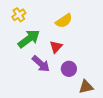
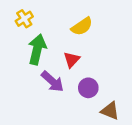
green arrow: (29, 39) -> (37, 49), turned -40
brown triangle: (86, 87) -> (110, 111), turned 35

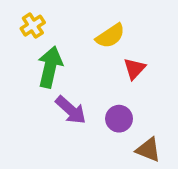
red triangle: (72, 60) -> (135, 69), moved

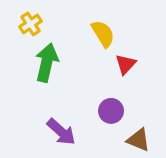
yellow semicircle: (110, 36) -> (103, 34), turned -88
purple arrow: (71, 110) -> (61, 132), moved

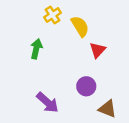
yellow cross: (31, 24) -> (52, 15), moved
green arrow: (47, 63) -> (36, 49), size x0.7

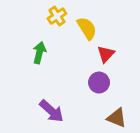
purple circle: (86, 86) -> (99, 83), moved

